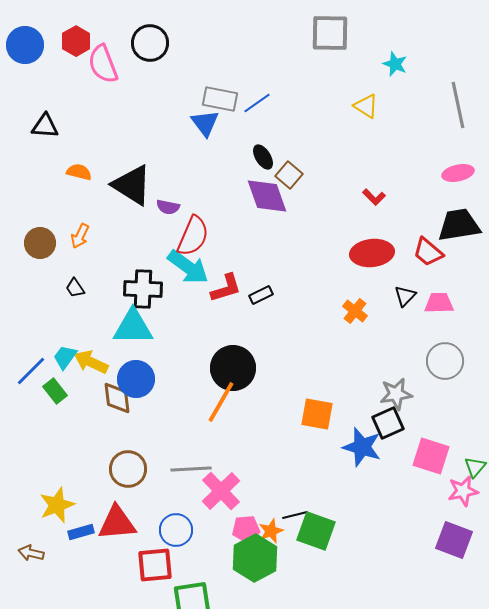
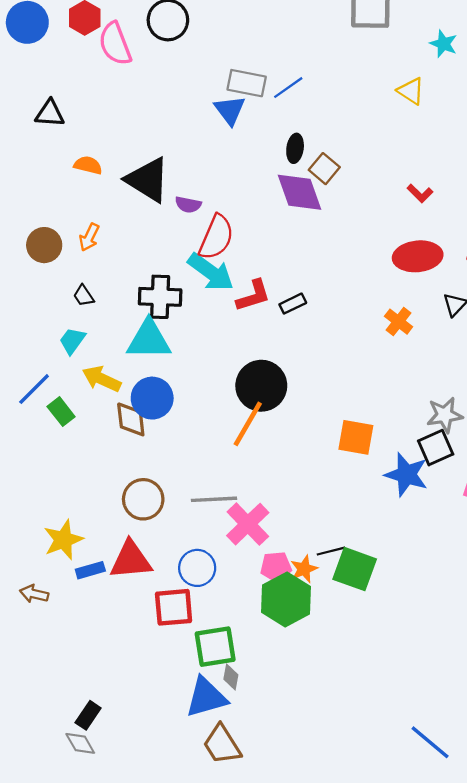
black ellipse: (263, 157) -> (295, 148), turned 40
cyan trapezoid: (65, 357) -> (72, 341), moved

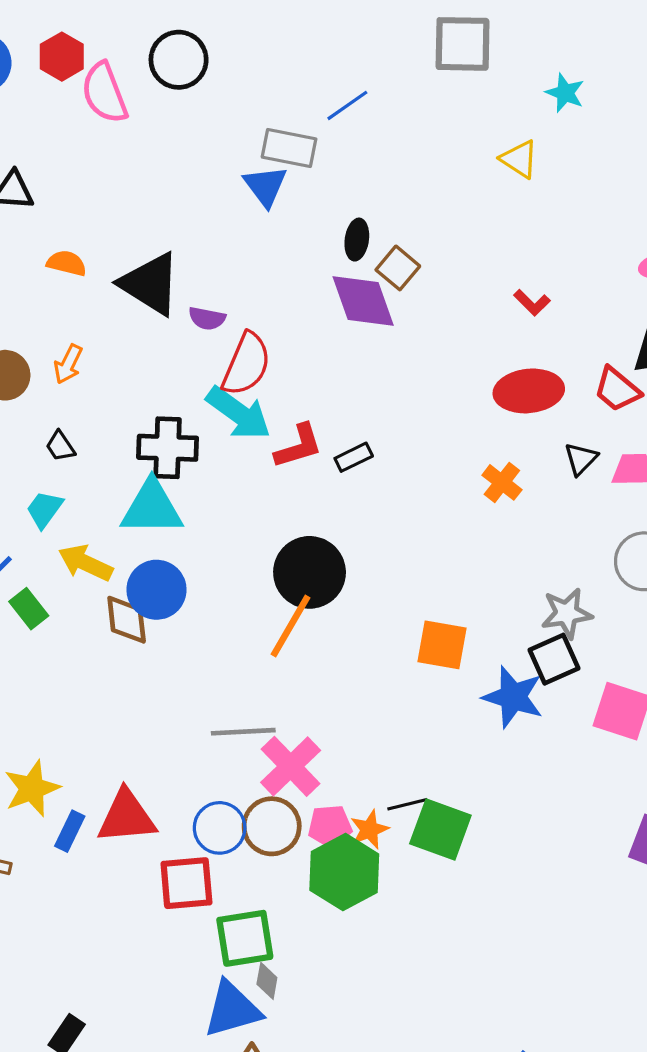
blue line: (288, 88) -> (347, 105), moved
brown circle: (143, 499) -> (272, 826), moved
blue rectangle: (90, 570) -> (70, 831), turned -48

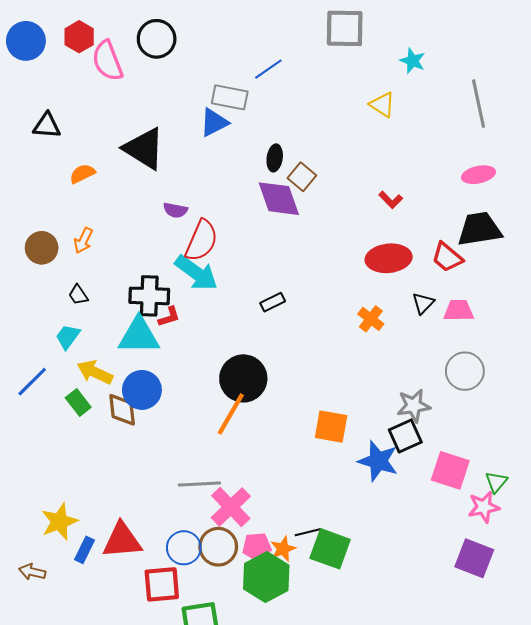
blue triangle: (265, 186) -> (214, 122), turned 40
orange semicircle: (67, 263) -> (82, 174), turned -40
black triangle: (150, 284) -> (144, 149), moved
red L-shape: (298, 446) -> (169, 317), moved, size x0.7
green rectangle: (29, 609) -> (78, 402), moved

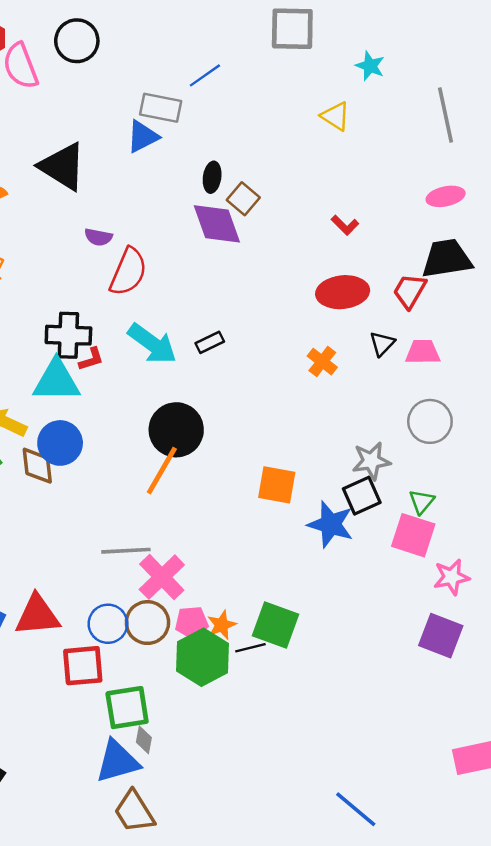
red trapezoid: (447, 257) -> (410, 291), turned 80
cyan arrow: (196, 273) -> (152, 344), moved
green triangle: (496, 482) -> (422, 502), moved
black line: (308, 532) -> (250, 648), moved

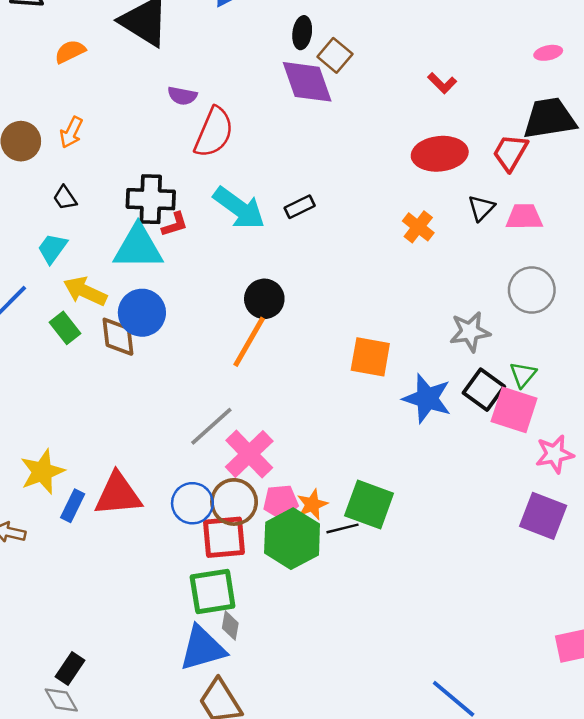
pink ellipse: (446, 196) -> (548, 53), size x0.7
black circle: (176, 430) -> (264, 299), size x0.7
black square: (362, 496) -> (484, 390), moved, turned -30
gray line: (126, 551) -> (211, 426), turned -39
red square: (83, 666) -> (224, 537), moved

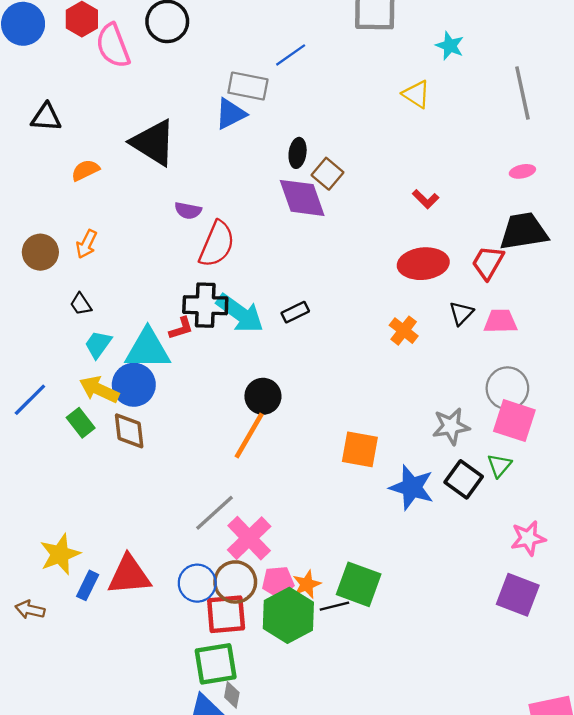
black cross: (151, 199) -> (205, 305), moved
cyan trapezoid: (52, 248) -> (98, 344), moved
blue circle: (142, 313) -> (134, 385), moved
pink square: (514, 410) -> (514, 421), moved

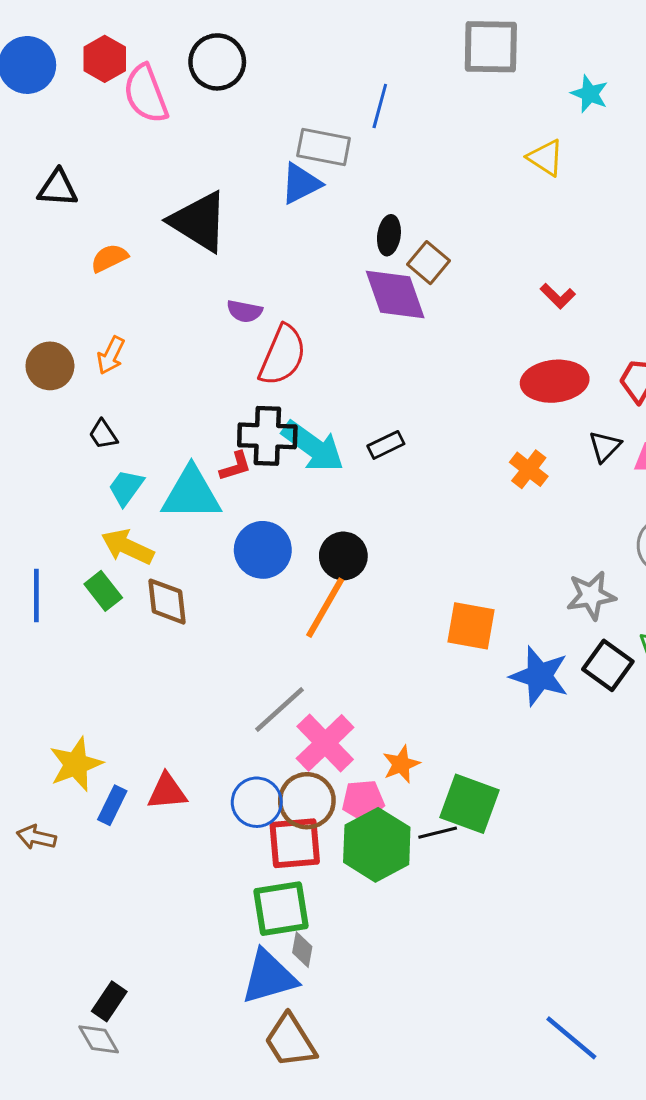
blue line: (291, 55) -> (380, 106), turned -40
blue circle: (134, 385) -> (263, 550), moved
blue line: (30, 400) -> (36, 595), moved, turned -45
red triangle: (129, 575) -> (167, 792), size x0.7
orange star: (307, 584) -> (401, 764), moved

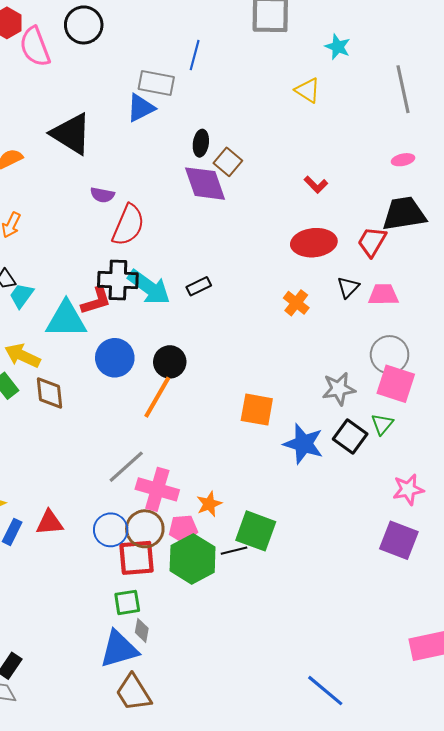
red L-shape: (235, 466) -> (96, 301), size x1.4
cyan trapezoid: (126, 488) -> (21, 296), moved
pink cross: (325, 743) -> (157, 489), turned -30
green square: (281, 909) -> (127, 602), size x0.7

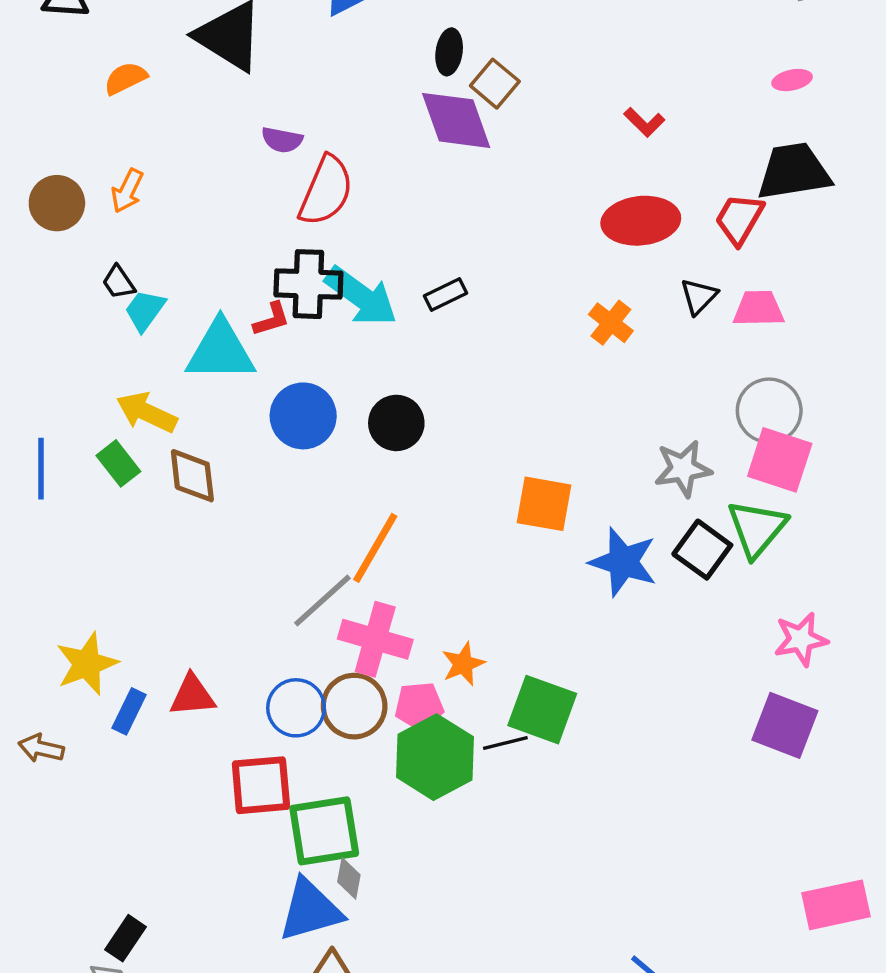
red L-shape: (96, 301) -> (271, 319), size x0.7
orange line: (157, 397) -> (375, 548), moved
green triangle: (382, 424) -> (757, 528), size x1.6
red square: (137, 558) -> (261, 785), moved
green square: (127, 602) -> (324, 831), size x1.6

